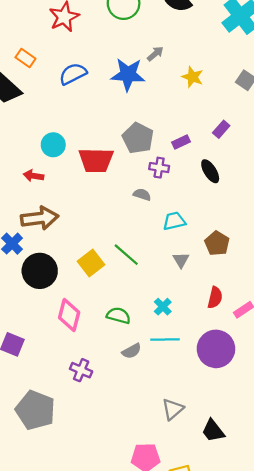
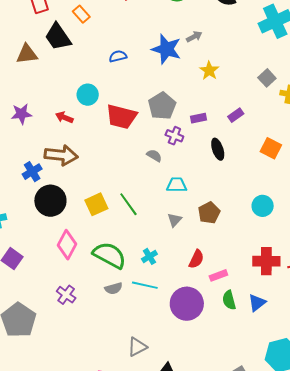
blue semicircle: (73, 74) -> (118, 56), moved, size x0.7
yellow star: (193, 77) -> (209, 71), moved
green semicircle: (119, 316) -> (109, 255), size x1.6

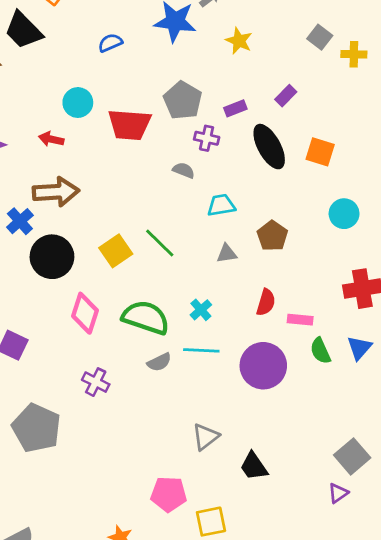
orange square: (271, 148) -> (320, 152), moved
black ellipse: (218, 149) -> (269, 147), size x1.5
gray triangle: (175, 220) -> (227, 254), turned 49
pink rectangle: (218, 275) -> (300, 320), turned 36

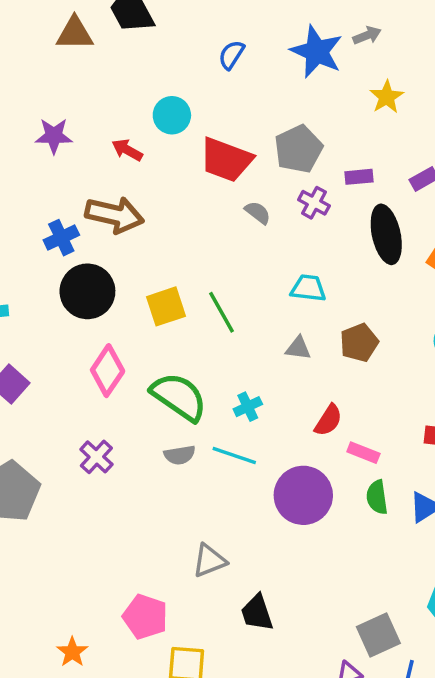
blue semicircle: (110, 43) -> (231, 55), turned -50
gray semicircle: (184, 170) -> (258, 213), moved

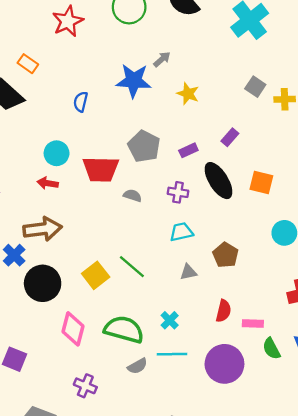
red arrow: (127, 150) -> (48, 183), moved
purple cross: (314, 203) -> (178, 192), moved

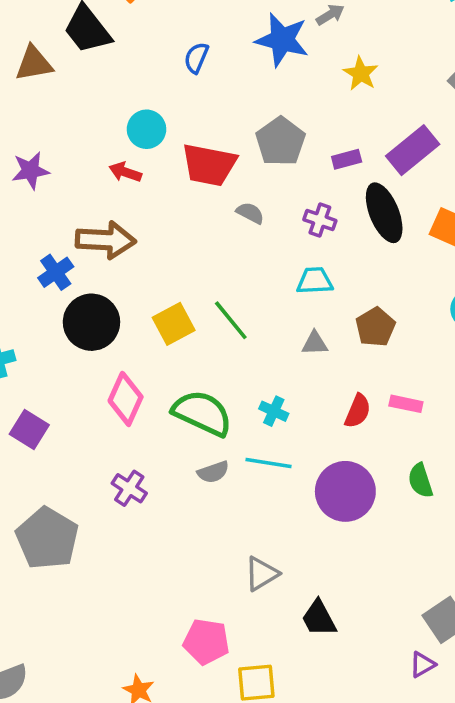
purple rectangle: (230, 137) -> (413, 150), size x1.8
cyan cross: (170, 320) -> (274, 411), turned -30
pink rectangle: (253, 323) -> (406, 404), moved

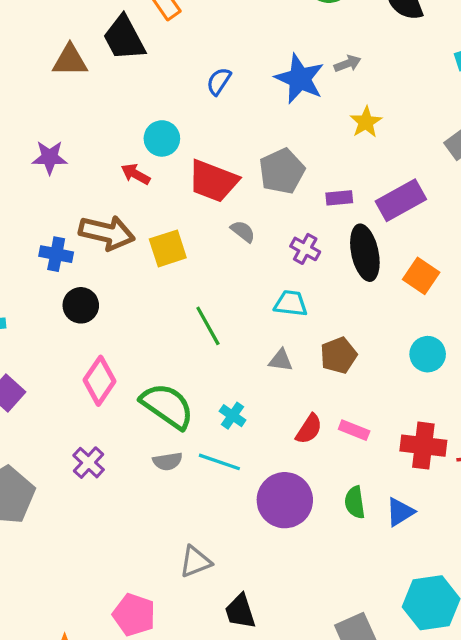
blue cross: (56, 272) -> (56, 254), turned 36
black circle: (91, 322) -> (81, 305), size x0.7
yellow square: (174, 324) -> (168, 248), moved

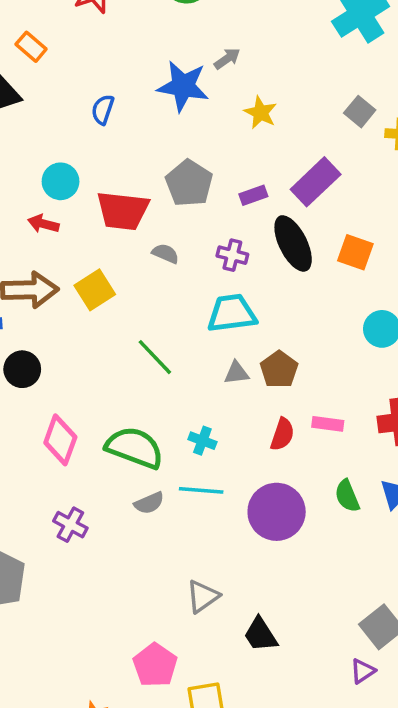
cyan trapezoid: (291, 303) -> (232, 313), size x1.4
brown pentagon: (339, 355) -> (279, 370), moved
pink pentagon: (134, 615) -> (155, 665), turned 30

